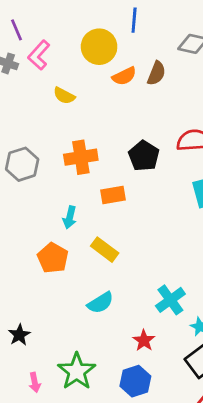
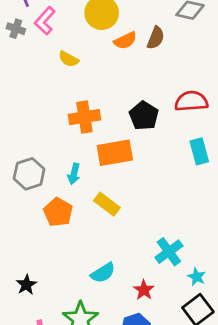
gray hexagon: (22, 164) -> (29, 174), moved
orange rectangle: (113, 195) -> (115, 153), size x1.5
cyan semicircle: (100, 303) -> (103, 273), moved

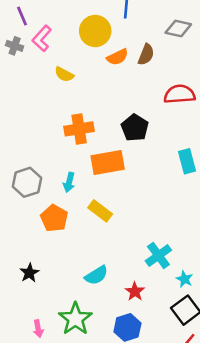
red semicircle: (191, 101) -> (180, 94), moved
black star: (26, 285) -> (29, 273), moved

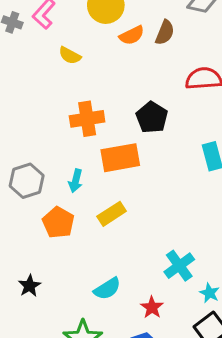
yellow rectangle: (100, 211) -> (112, 214), turned -70

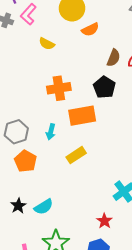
brown semicircle: (165, 32) -> (114, 58), moved
orange pentagon: (58, 222) -> (25, 161), moved
cyan semicircle: (107, 289) -> (44, 207), moved

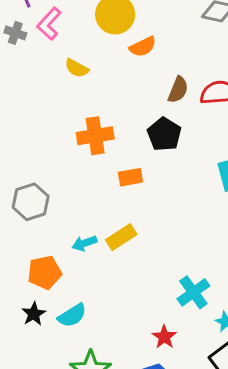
orange rectangle: (82, 116) -> (130, 177), size x0.6
cyan arrow: (51, 132) -> (84, 243), moved, turned 56
orange pentagon: (25, 161) -> (44, 272), moved, turned 30

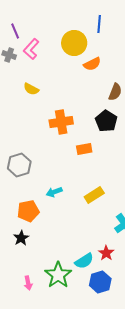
yellow semicircle: (77, 68) -> (31, 89), moved
yellow rectangle: (121, 237) -> (94, 195), moved
cyan semicircle: (72, 315) -> (84, 261), moved

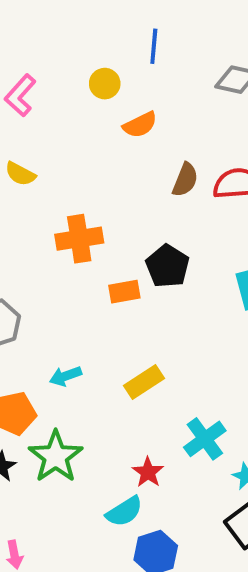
yellow circle: (74, 43) -> (105, 84), size x0.6
black pentagon: (106, 121) -> (168, 266), moved
red star: (106, 253) -> (148, 472), moved
green star: (58, 275) -> (56, 457), moved

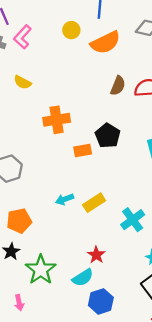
orange semicircle: (140, 125) -> (105, 43), moved, size x1.5
cyan arrow: (65, 376) -> (65, 199), moved
cyan cross: (205, 439) -> (133, 220), moved
green star: (56, 457) -> (41, 270), moved

